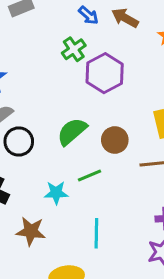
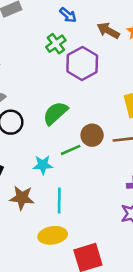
brown arrow: (125, 18) -> (108, 31), moved
brown circle: (115, 140) -> (92, 135), moved
cyan line: (96, 233) -> (59, 200), moved

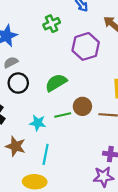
green cross: (56, 44) -> (52, 24), moved

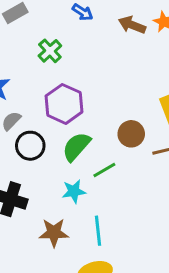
purple hexagon: (86, 46) -> (64, 104), moved
green semicircle: (56, 83) -> (76, 147), moved
brown circle: (82, 106) -> (131, 134), moved

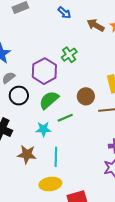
green cross: (50, 51) -> (69, 55), moved

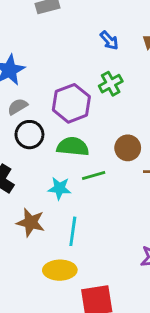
blue arrow: (64, 13) -> (109, 40), moved
green semicircle: (49, 100) -> (73, 147), turned 40

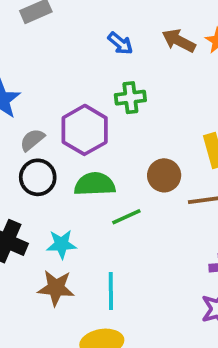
green cross: (111, 84) -> (130, 98), turned 30
gray semicircle: (18, 107) -> (32, 140), moved
cyan star: (60, 188) -> (62, 244), moved

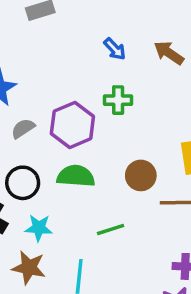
black circle: (38, 177) -> (23, 183), moved
green line: (126, 217) -> (111, 229), moved

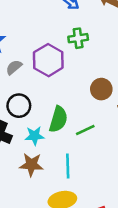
green semicircle: (76, 176) -> (58, 119), moved, turned 110

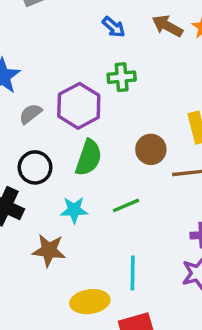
green semicircle: (58, 119) -> (89, 158), moved
cyan star: (35, 136) -> (74, 210), moved
cyan line: (68, 166) -> (133, 273), moved

